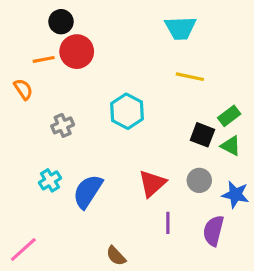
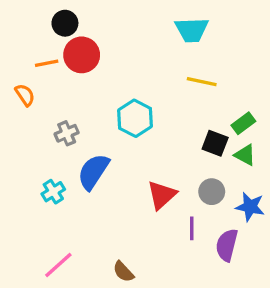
blue semicircle: (88, 191) -> (93, 172), moved
purple line: (168, 223) -> (192, 228), moved
pink line: (23, 250) -> (58, 265), moved

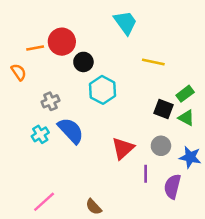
black circle: (65, 23) -> (83, 62), moved
cyan trapezoid: (192, 30) -> (125, 23), moved, turned -124
blue semicircle: (93, 172) -> (71, 131), turned 104
cyan cross: (53, 192) -> (40, 134), moved

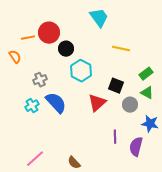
black square: (163, 109) -> (116, 86), moved
gray circle: (161, 146) -> (130, 105), moved
red triangle: (123, 148) -> (97, 103), moved

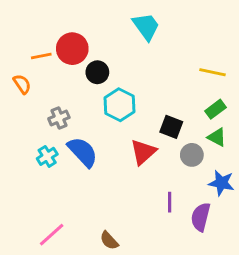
yellow line: (121, 49) -> (213, 72), moved

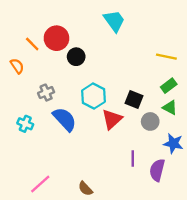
orange line: (41, 56) -> (32, 44), turned 56
cyan hexagon: (120, 105) -> (94, 96), moved
cyan cross: (47, 156) -> (25, 124), moved, turned -35

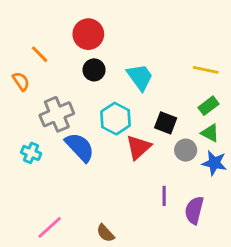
cyan trapezoid: (114, 21) -> (140, 77), moved
red circle: (56, 38) -> (88, 34), moved
gray cross: (46, 93) -> (57, 114), size x1.6
blue star: (173, 143) -> (214, 163), moved

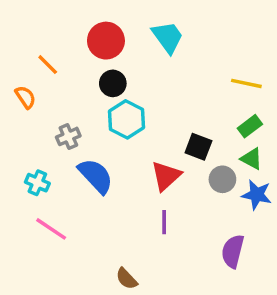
cyan trapezoid: (140, 77) -> (168, 37), moved
gray cross: (57, 114) -> (68, 136), size x0.6
cyan hexagon: (116, 119) -> (127, 119), moved
purple line: (164, 196) -> (164, 222), moved
pink line: (50, 227) -> (51, 229), moved, turned 76

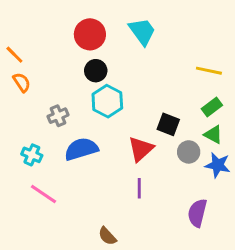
orange line: (48, 65) -> (14, 55), moved
blue semicircle: (96, 176) -> (81, 149), turned -64

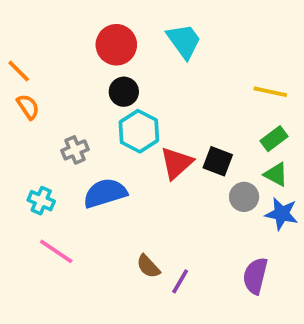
red triangle: (141, 149) -> (176, 163), moved
purple line: (139, 188) -> (180, 281), moved, turned 30
brown semicircle: (107, 236) -> (148, 266), moved

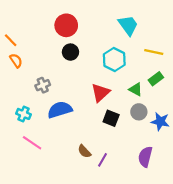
cyan trapezoid: (184, 41) -> (128, 25), moved
cyan hexagon: (139, 131) -> (114, 59), moved
black square: (218, 161) -> (111, 118), moved
green triangle: (276, 174) -> (136, 89), moved

